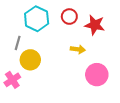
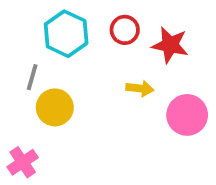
pink circle: (97, 75) -> (187, 115), moved
pink cross: (12, 80) -> (23, 162), moved

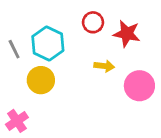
cyan hexagon: (66, 34) -> (48, 43), moved
gray line: (32, 77) -> (14, 49), moved, turned -42

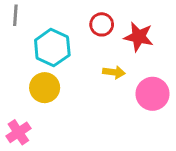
gray line: (14, 49) -> (15, 15), moved, turned 30

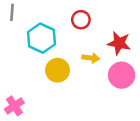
red star: (139, 37) -> (119, 43), moved
yellow circle: (45, 88) -> (57, 70), moved

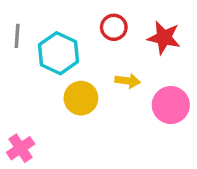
gray line: (12, 12) -> (17, 36), moved
red star: (119, 43) -> (164, 38), moved

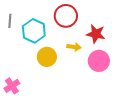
red circle: (114, 27) -> (66, 16), size x1.5
red star: (164, 38) -> (96, 34), moved

